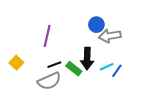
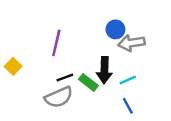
yellow square: (16, 63) -> (13, 66), moved
blue line: (117, 71) -> (128, 106), moved, turned -64

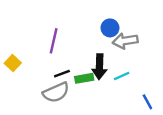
green rectangle: (88, 82) -> (84, 78), turned -48
blue line: (128, 106) -> (147, 102), moved

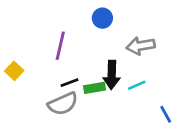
blue circle: (110, 28) -> (102, 18), moved

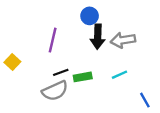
black arrow: (112, 75) -> (98, 37), moved

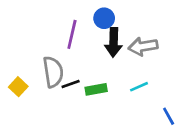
purple line: (53, 40) -> (72, 34), moved
yellow square: (12, 62) -> (18, 87), moved
gray semicircle: (55, 91) -> (53, 72), moved, turned -75

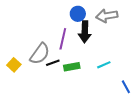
purple line: (72, 34) -> (63, 39), moved
gray arrow: (143, 46) -> (107, 16), moved
gray semicircle: (53, 72) -> (40, 54), turned 45

